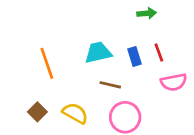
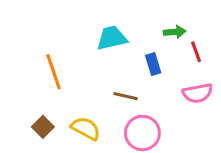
green arrow: (147, 13) -> (175, 32), moved
cyan trapezoid: (98, 52) -> (112, 38), moved
red line: (159, 52) -> (196, 52), moved

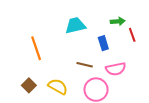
pink semicircle: (198, 93) -> (116, 69), moved

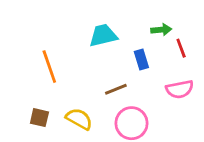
brown line: (85, 65) -> (116, 89), turned -35
pink semicircle: (116, 69) -> (180, 89), moved
brown square: (29, 85) -> (39, 118), turned -32

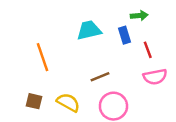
green arrow: (161, 30) -> (139, 16), moved
red line: (181, 48) -> (148, 50), moved
blue rectangle: (141, 59) -> (124, 35), moved

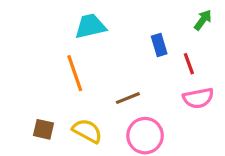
green arrow: (139, 16) -> (203, 20), moved, turned -49
cyan trapezoid: (89, 30) -> (90, 26), moved
orange line: (43, 57) -> (75, 73), moved

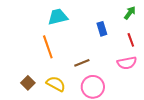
red line: (189, 64) -> (131, 40), moved
brown square: (43, 129) -> (28, 83), turned 32

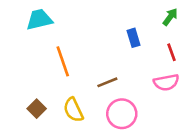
cyan trapezoid: (58, 17) -> (39, 19), moved
yellow semicircle: (56, 84) -> (73, 110), turned -144

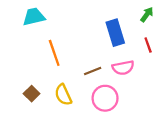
blue rectangle: (134, 38) -> (115, 33), size x1.6
pink semicircle: (166, 82) -> (123, 68), moved

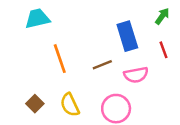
brown line: (93, 71) -> (102, 65), moved

